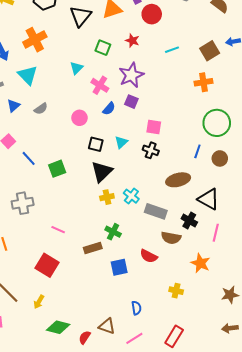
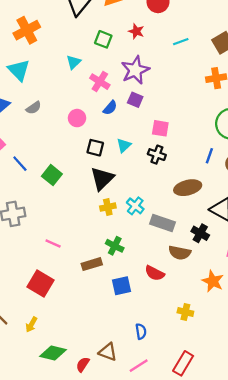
green square: (57, 169) -> (52, 175), turned -30

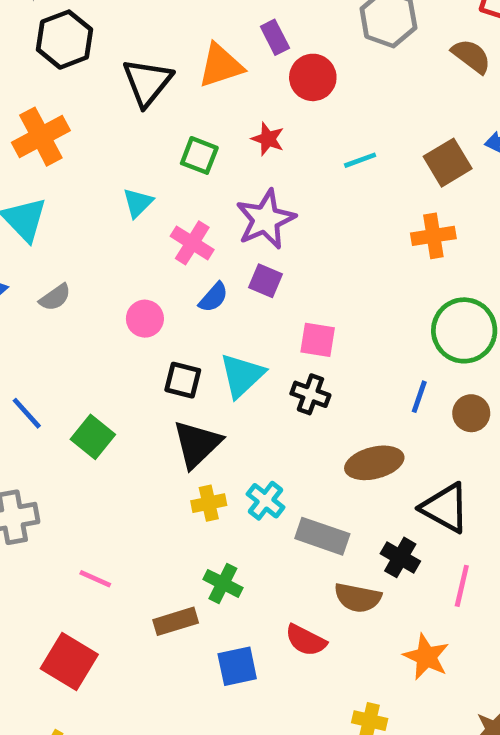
cyan triangle: (124, 145) -> (242, 375), size x1.5

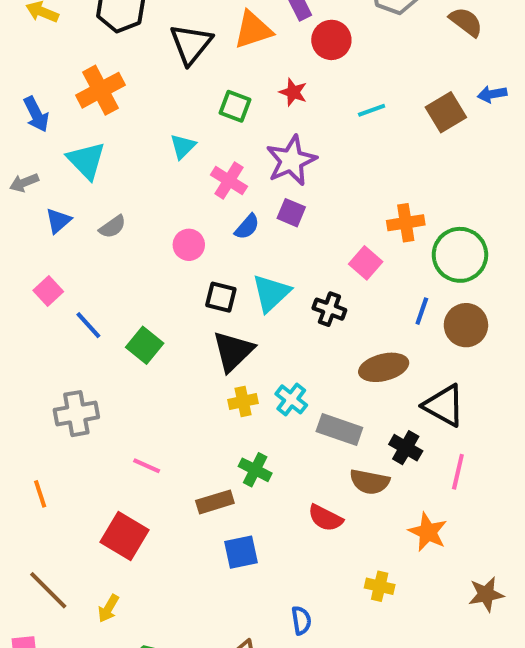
orange cross: (433, 236) -> (406, 223), moved
pink square: (318, 340) -> (366, 263), moved, turned 32
brown circle: (471, 413) -> (466, 325), size x1.4
blue square: (237, 666) -> (241, 552), moved

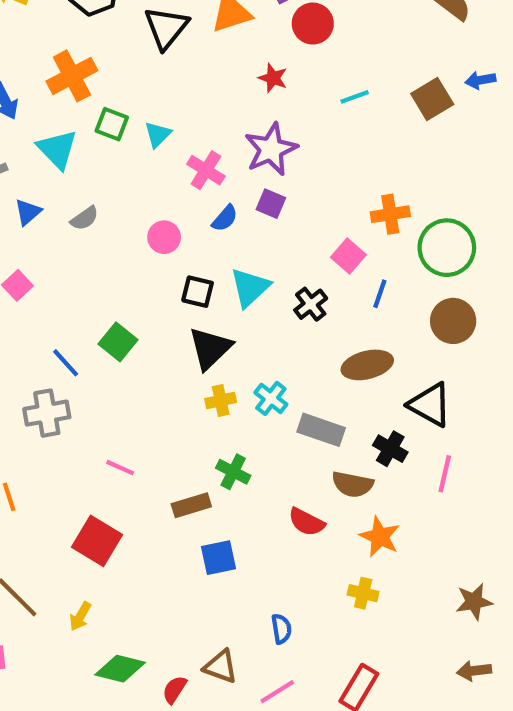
green square: (235, 106) -> (112, 124), moved
black cross: (329, 309) -> (311, 304), turned 32
blue line: (422, 311) -> (380, 294), moved
blue line: (88, 325) -> (66, 363), moved
orange star: (428, 532) -> (380, 537), moved

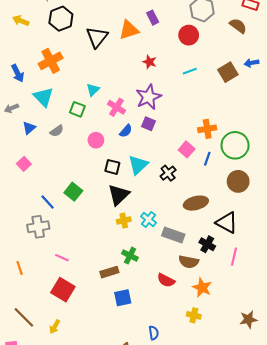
red circle: (313, 24) -> (189, 35), moved
green square: (112, 124) -> (77, 109), moved
blue line: (380, 294) -> (207, 159), moved
pink line: (120, 468) -> (62, 258), moved

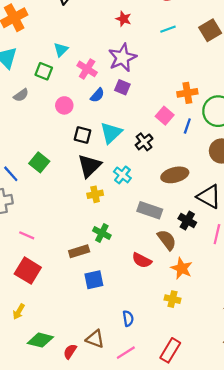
cyan cross: (148, 220) -> (122, 175), moved
brown semicircle: (189, 262) -> (167, 240), turned -138

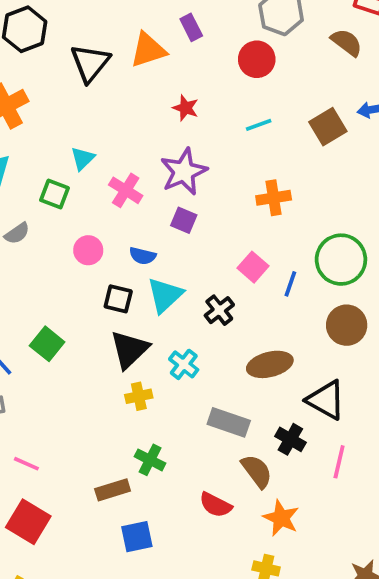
orange cross: (187, 93) -> (274, 198), moved
blue semicircle: (97, 95) -> (143, 256), moved, turned 63

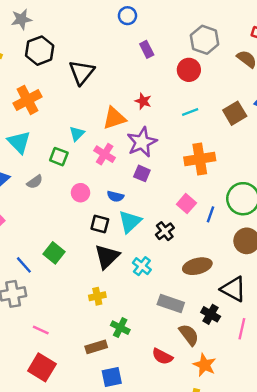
orange triangle: (148, 50) -> (114, 118), moved
orange cross: (274, 198) -> (200, 159), size x1.4
yellow cross: (139, 396) -> (97, 296), moved

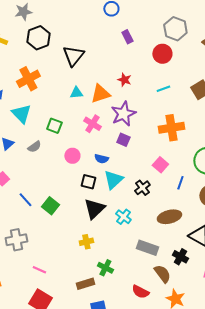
cyan triangle: (77, 134) -> (76, 93), moved, turned 40
blue line: (211, 214) -> (180, 183), moved
blue line: (24, 265) -> (25, 200), moved

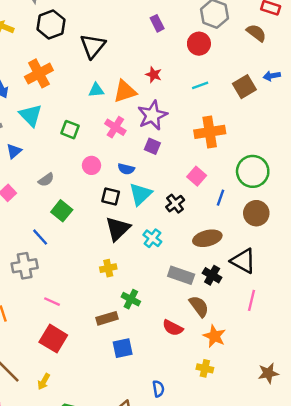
gray semicircle: (34, 147) -> (46, 180), moved
blue line: (25, 200) -> (40, 237), moved
green square: (50, 206) -> (62, 211), moved
black cross: (180, 257) -> (212, 275), moved

